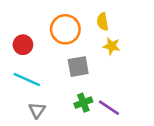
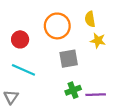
purple line: (109, 108) -> (96, 95), turned -36
gray triangle: (37, 110) -> (11, 97), moved

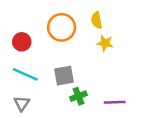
gray square: (69, 59) -> (64, 76), moved
purple line: (96, 95) -> (115, 102), moved
gray triangle: (11, 97) -> (22, 103), moved

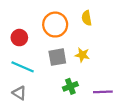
yellow star: (105, 43) -> (82, 55), moved
gray square: (64, 76) -> (57, 57), moved
gray triangle: (22, 103) -> (19, 93), turned -32

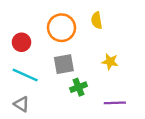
yellow star: (82, 55) -> (110, 62), moved
green cross: (70, 86) -> (78, 87), moved

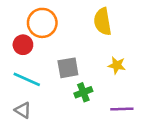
yellow semicircle: (97, 20) -> (103, 22), size x1.5
orange circle: (62, 28) -> (42, 23), moved

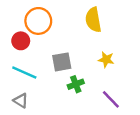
purple line: (122, 109) -> (111, 99), turned 48

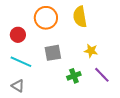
orange circle: (38, 21) -> (46, 18), moved
green cross: (76, 84) -> (74, 76), moved
purple line: (111, 99) -> (102, 75), moved

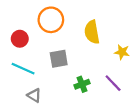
yellow semicircle: (80, 17) -> (92, 32), moved
yellow star: (91, 51) -> (122, 52), moved
gray triangle: (18, 86) -> (34, 95), moved

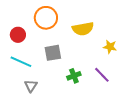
yellow semicircle: (92, 32) -> (83, 29), turned -90
gray triangle: (34, 95) -> (31, 86), turned 32

